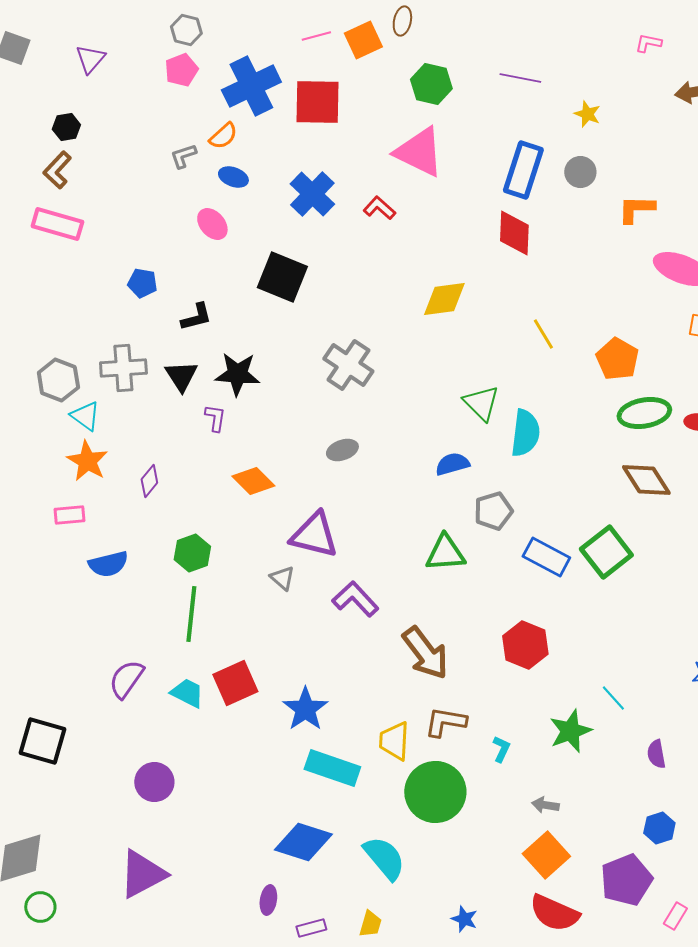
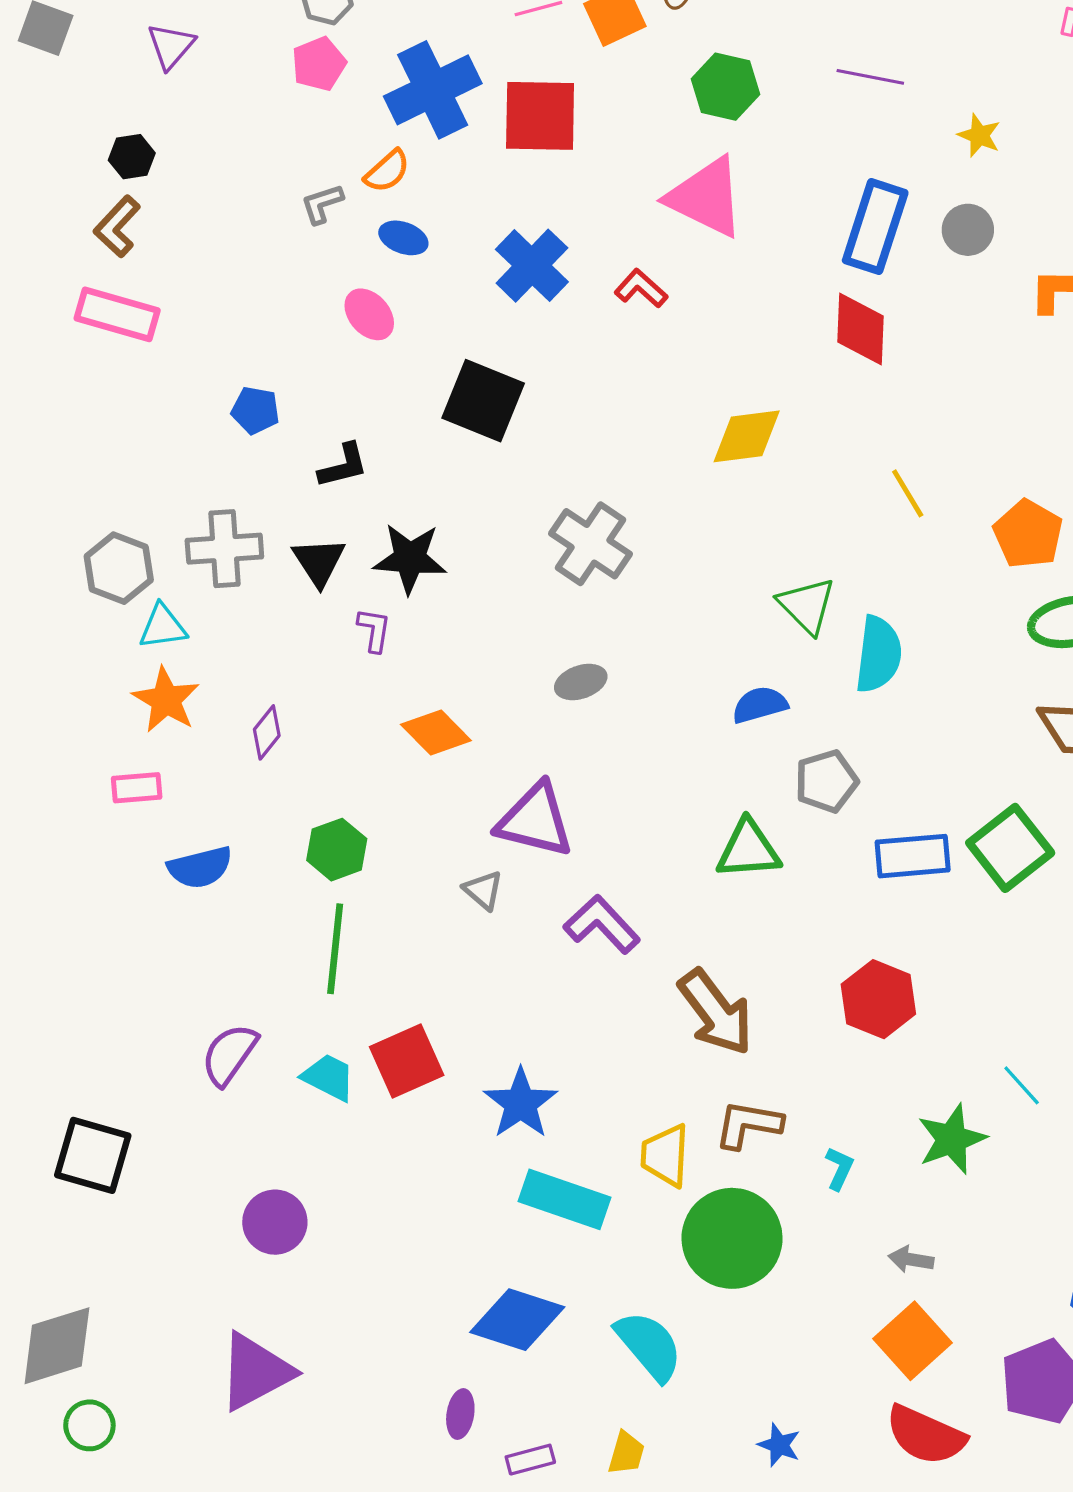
cyan triangle: (85, 416) -> (163, 627), turned -44
blue rectangle: (546, 557) -> (913, 856), turned -33

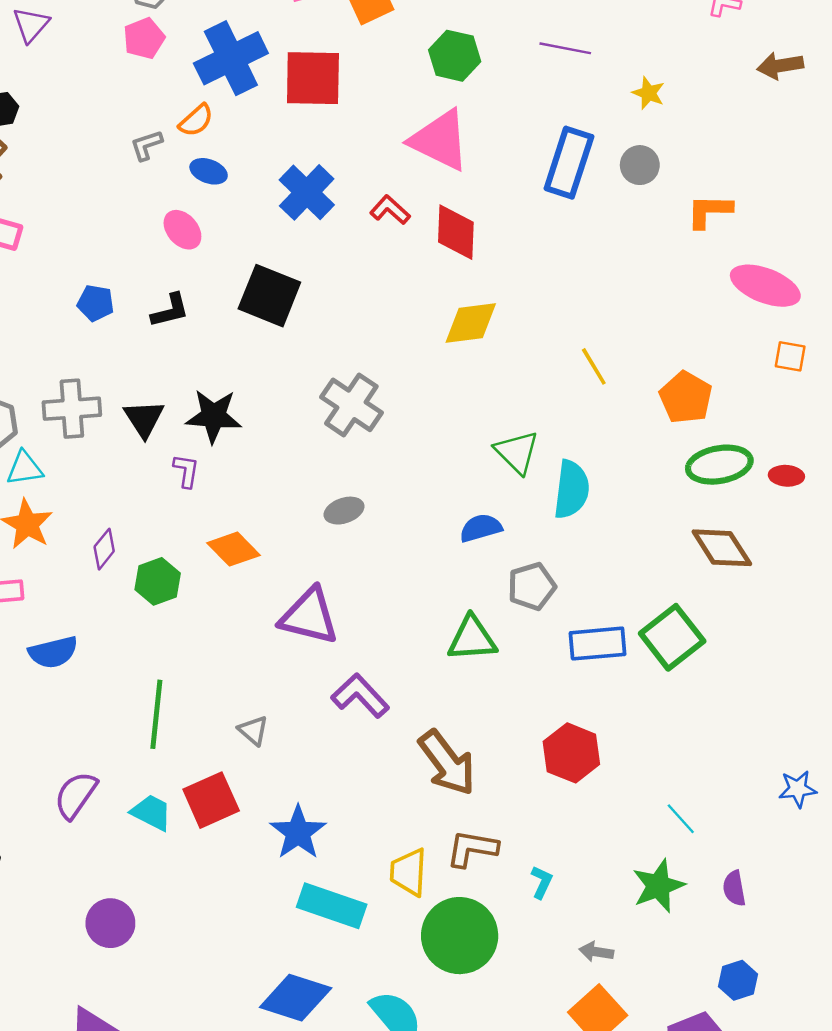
red diamond: (861, 329) -> (456, 232), moved
black L-shape: (343, 466) -> (170, 310), moved
green hexagon: (337, 850) -> (158, 581), moved
gray triangle: (483, 890) -> (253, 731), moved
green star: (952, 1139) -> (658, 886), moved

